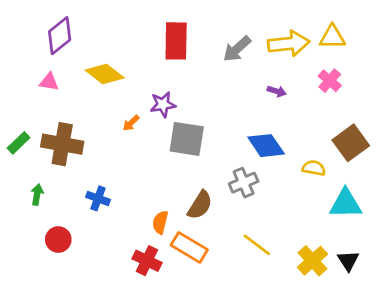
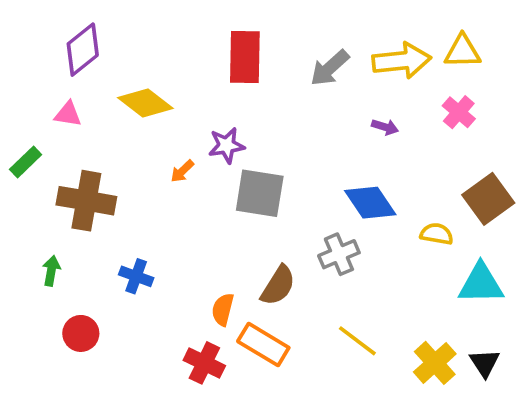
green rectangle: (19, 143) -> (26, 162), moved

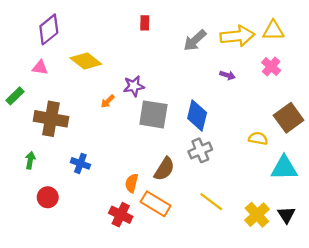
red rectangle: (245, 57) -> (145, 23), moved, size x0.5
blue diamond: (370, 203) -> (197, 116), moved, turned 48

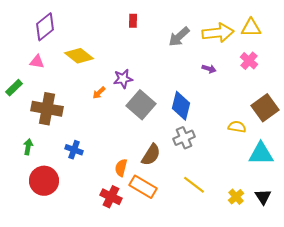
gray square: (153, 114) -> (141, 105), turned 32
red circle: (48, 197) -> (44, 181), size x1.5
yellow cross: (257, 215) -> (236, 197), size x0.7

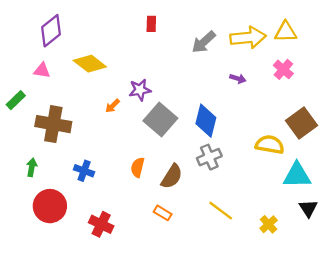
yellow semicircle: (237, 127) -> (270, 145), size x1.4
orange semicircle: (121, 168) -> (138, 167), moved
orange rectangle: (143, 187) -> (163, 213), size x0.6
red cross: (111, 197) -> (101, 224), moved
black triangle: (263, 197) -> (308, 208), moved

